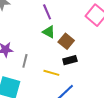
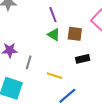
brown square: (66, 41) -> (75, 34), moved, turned -35
black rectangle: (70, 60) -> (83, 59), moved

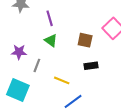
purple line: (53, 15) -> (50, 18), moved
green triangle: (54, 35) -> (51, 40), moved

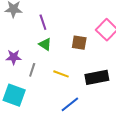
black rectangle: (91, 66) -> (97, 77), moved, size x1.6
yellow line: (62, 80) -> (61, 74), moved

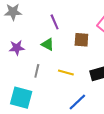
purple line: (43, 22) -> (55, 22), moved
purple star: (14, 57) -> (17, 48), moved

